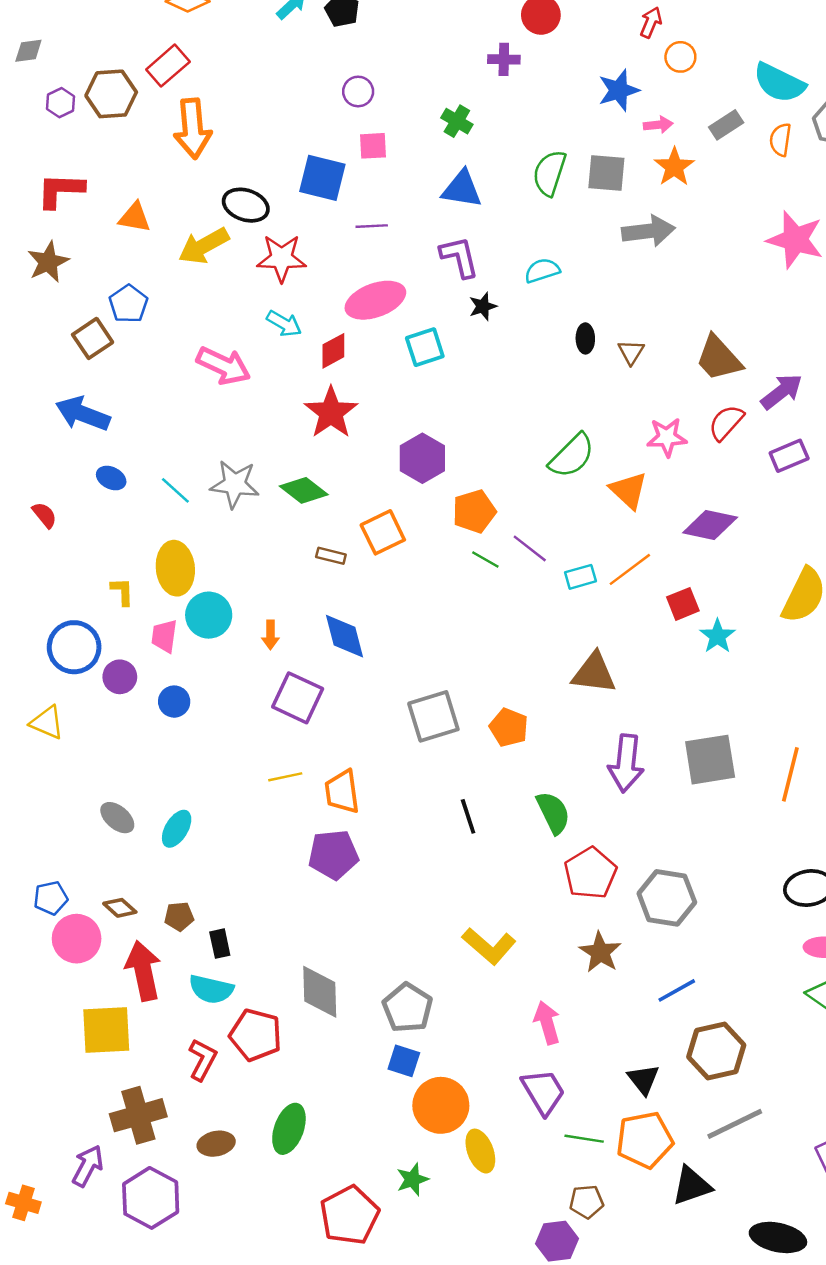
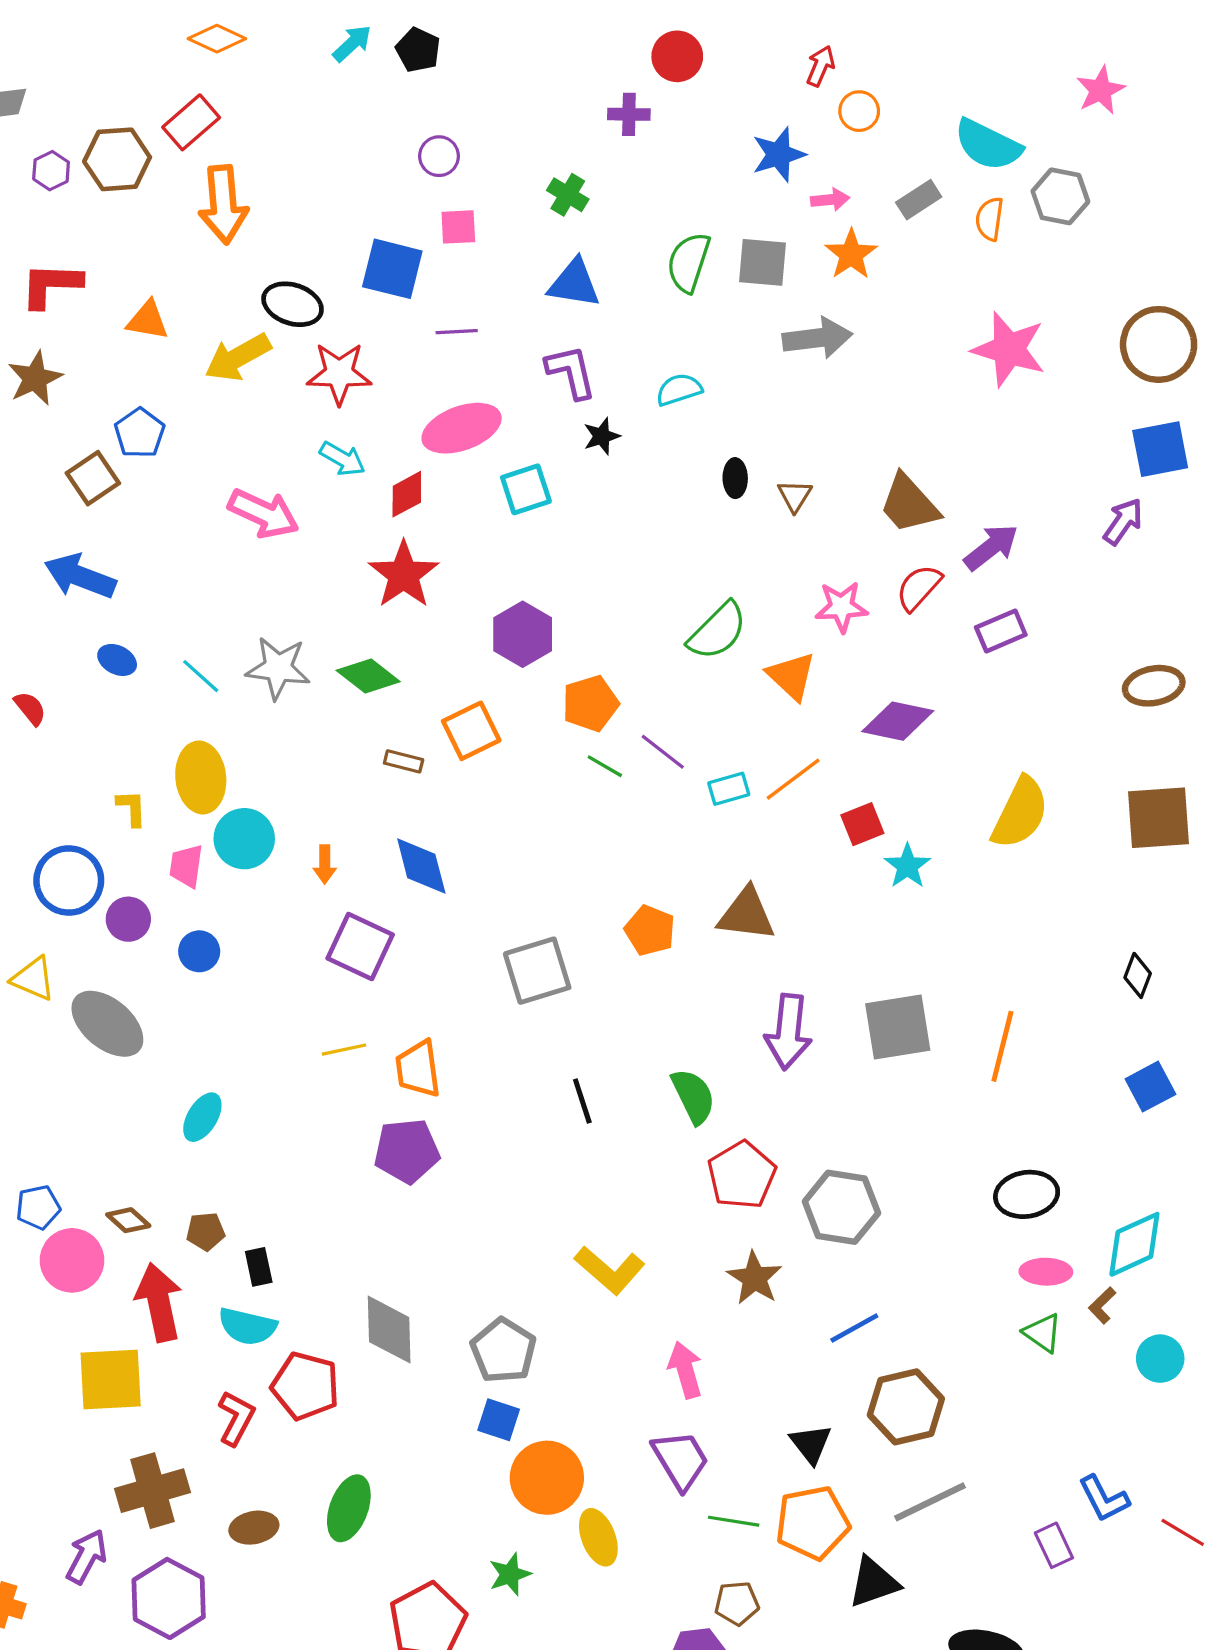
orange pentagon: (509, 727) -> (650, 930), moved
gray ellipse: (117, 818) -> (107, 1024), moved, size x1.6

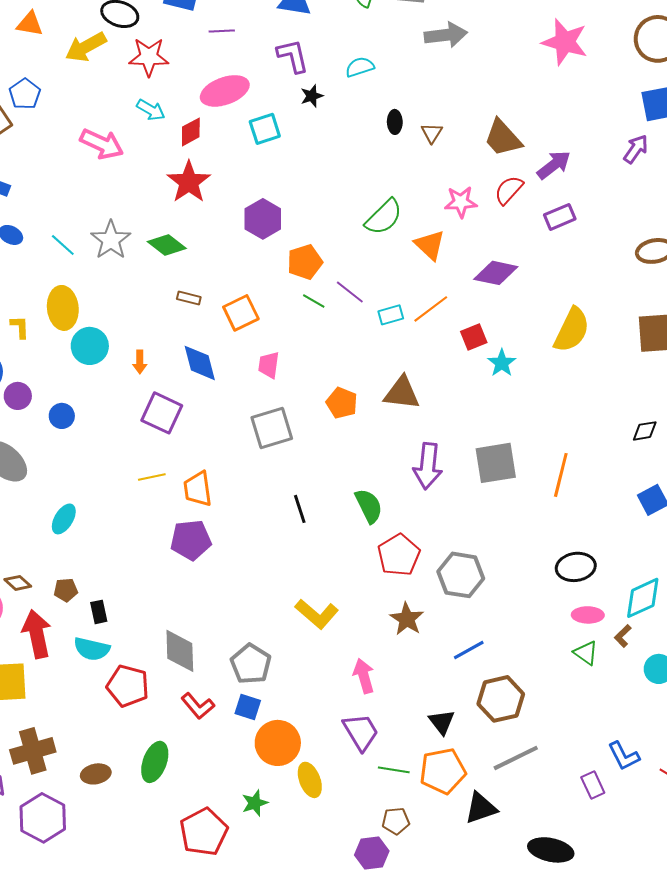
gray star: (278, 668) -> (111, 240), turned 30
orange square: (471, 731) -> (241, 313), moved
pink trapezoid: (186, 866) -> (269, 365), moved
black diamond: (1138, 975) -> (645, 431), turned 60
red L-shape: (236, 1418) -> (198, 706), moved, turned 112

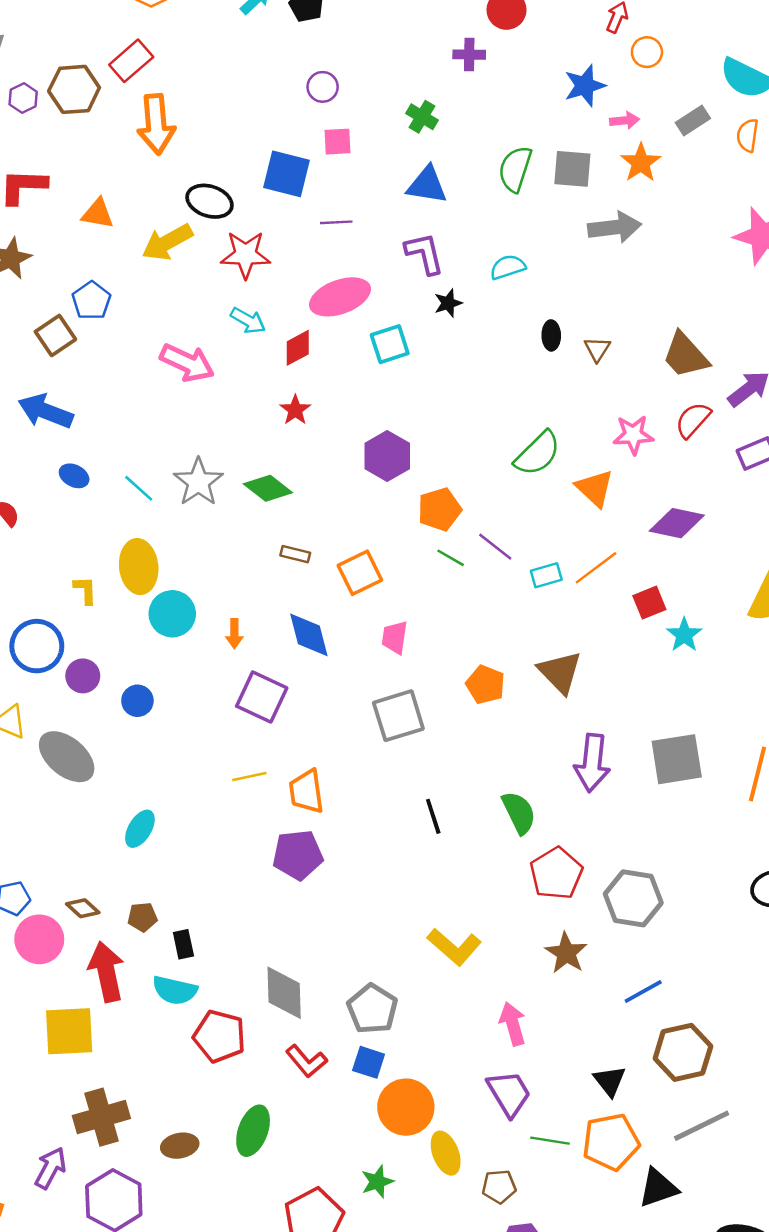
red star: (189, 182) -> (295, 410), size x0.6
brown triangle: (402, 393) -> (560, 672), turned 39
brown pentagon: (396, 821) -> (499, 1187), moved

